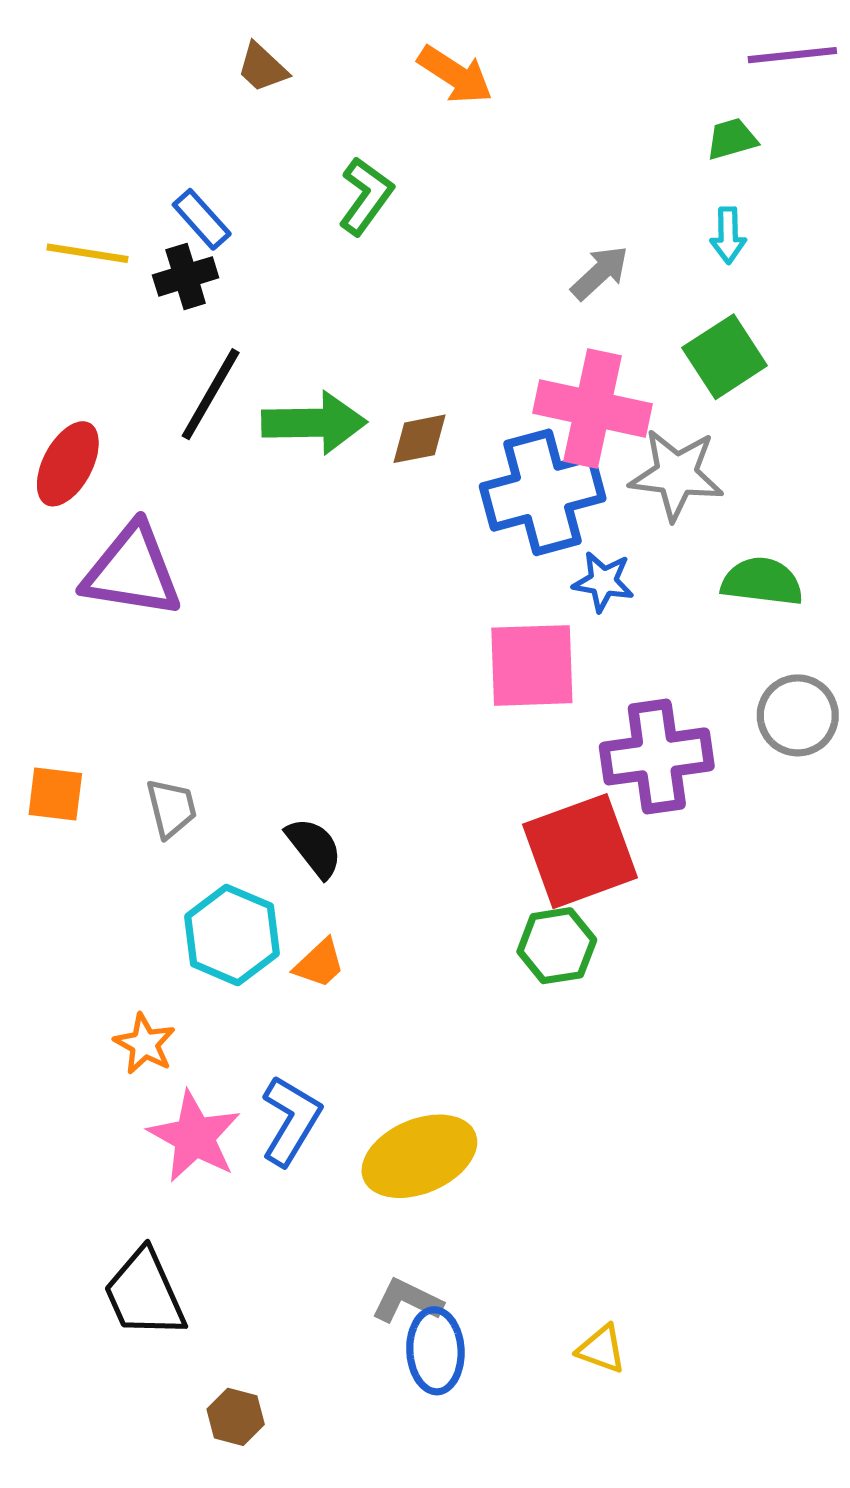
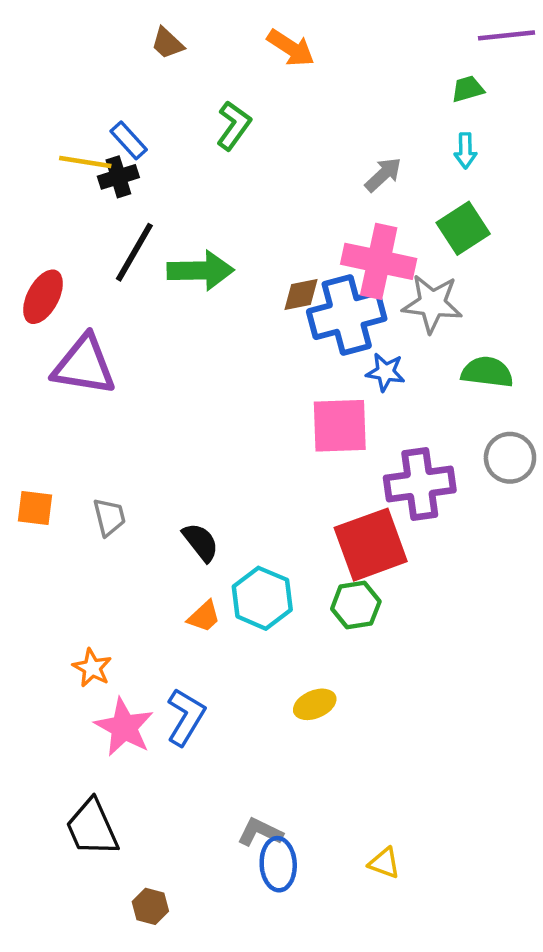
yellow line: (87, 253) -> (85, 162), moved
brown diamond: (419, 439) -> (301, 294), moved
cyan hexagon: (232, 935) -> (262, 598), moved
yellow ellipse: (419, 1156) -> (315, 704), moved, size x0.6

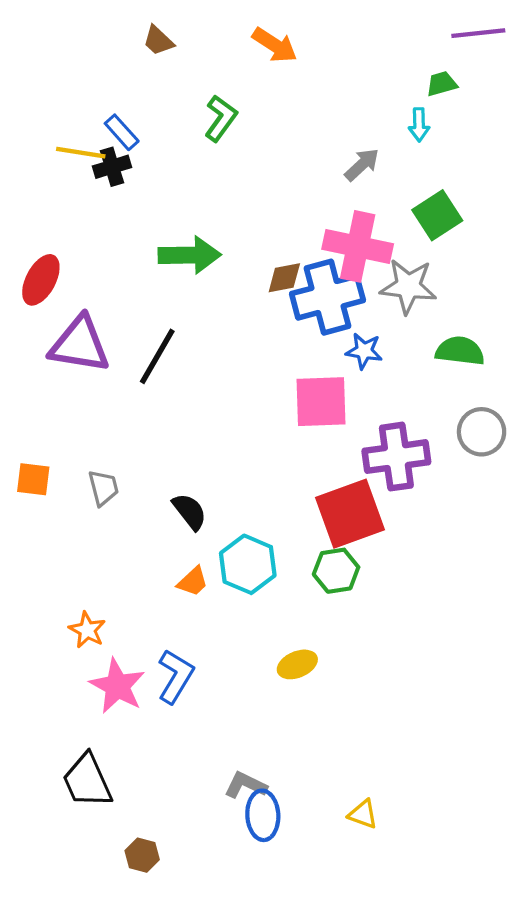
cyan arrow: (465, 151) -> (419, 125), moved
black line: (134, 252) -> (157, 356), moved

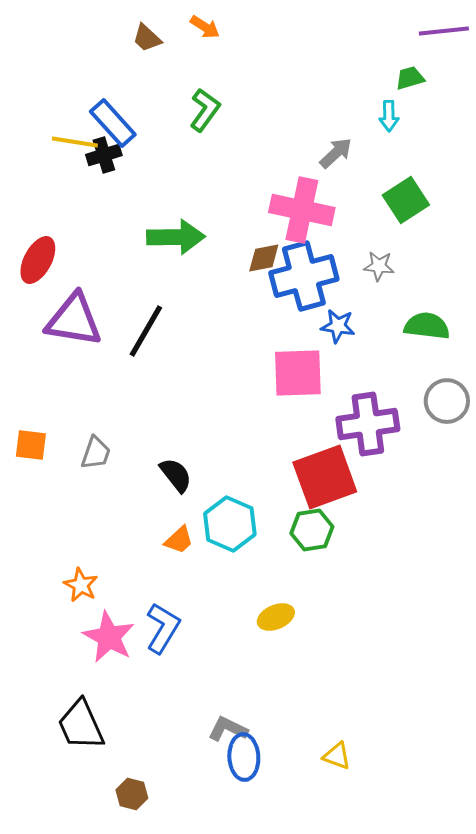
orange arrow: (275, 45) -> (205, 27), moved, size x0.7
blue rectangle: (122, 132) -> (113, 123), size x1.4
pink cross: (358, 246) -> (302, 210), moved
gray star: (408, 286) -> (379, 266), size x0.6
gray trapezoid: (103, 488) -> (96, 453), turned 33

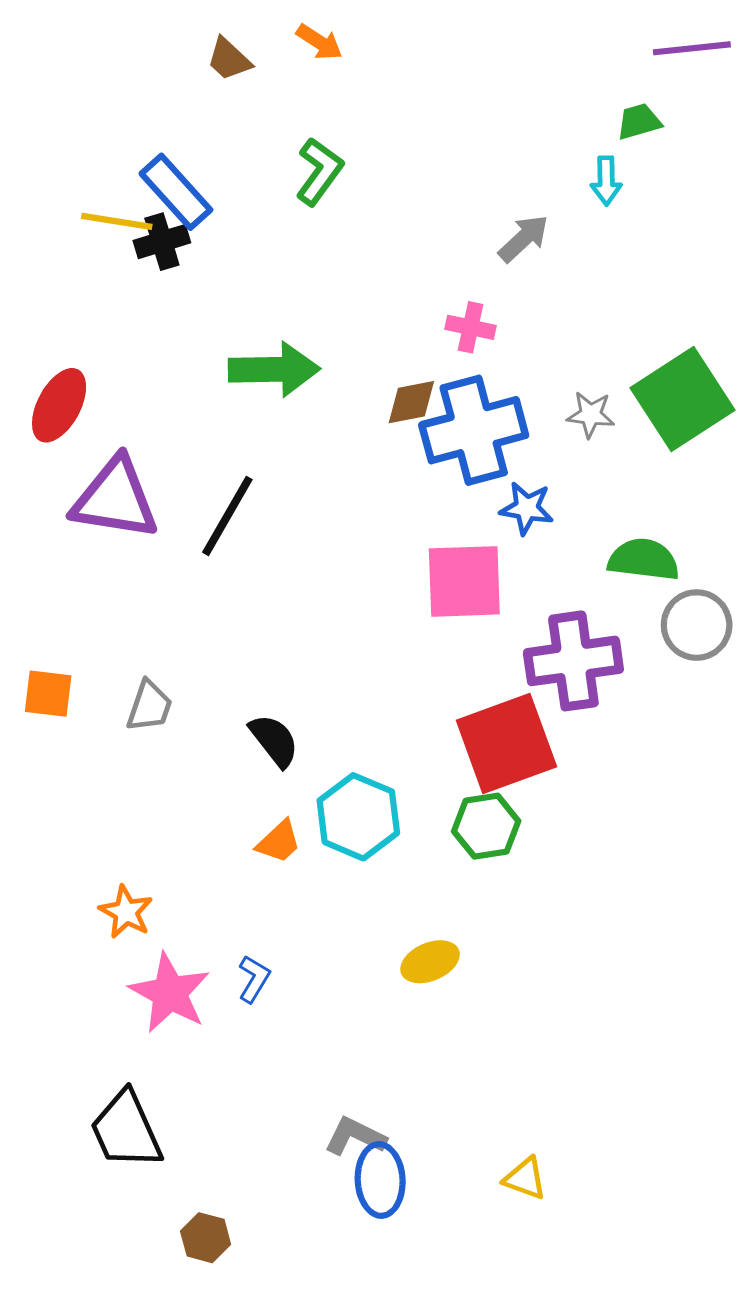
green square: (406, 200) -> (683, 399), moved, size x1.4
pink cross: (302, 210) -> (471, 327), size x0.5
green semicircle: (427, 326) -> (644, 560), moved
blue L-shape: (163, 628) -> (254, 979), size x0.6

